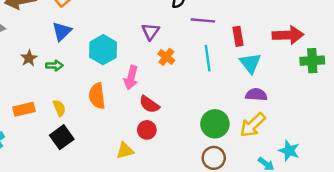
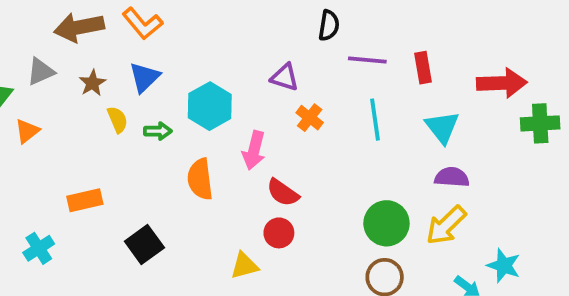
purple triangle: (150, 31) -> (285, 77), turned -48
red rectangle: (238, 36) -> (423, 68), moved
brown star: (29, 58) -> (93, 83), moved
green arrow: (54, 65) -> (158, 131), moved
yellow semicircle: (59, 108) -> (117, 120), moved

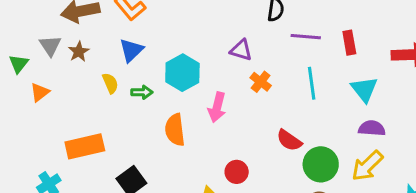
gray triangle: (41, 72) -> (50, 46), turned -40
brown star: (93, 83) -> (79, 52), moved
red semicircle: (283, 193) -> (289, 140), moved
orange rectangle: (85, 200) -> (85, 146), size x1.4

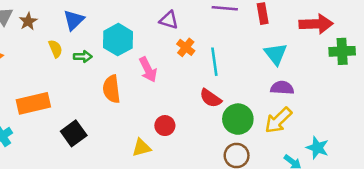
cyan line: (312, 83) -> (214, 62), moved
pink arrow: (217, 107) -> (148, 70), turned -40

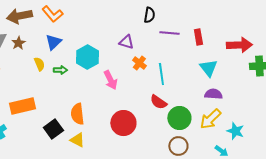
orange semicircle: (111, 89) -> (77, 114), moved
red circle: (165, 126) -> (123, 123), size x1.6
yellow triangle: (141, 148) -> (77, 140), moved, turned 42
cyan star: (317, 148) -> (235, 131), moved

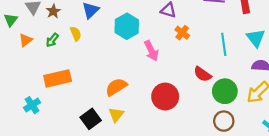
green arrow: (60, 70) -> (52, 40), moved, turned 128
cyan line: (161, 74) -> (224, 44), moved
orange semicircle: (77, 114) -> (116, 87), turned 65
black square: (53, 129) -> (91, 119), moved
yellow triangle: (77, 140) -> (116, 115), turned 42

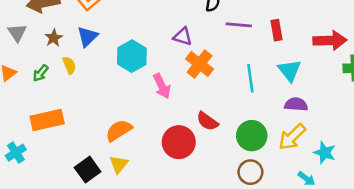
brown star: (53, 11) -> (54, 38), moved
orange cross: (182, 33) -> (200, 64), size x1.5
red semicircle: (202, 74) -> (207, 121), moved

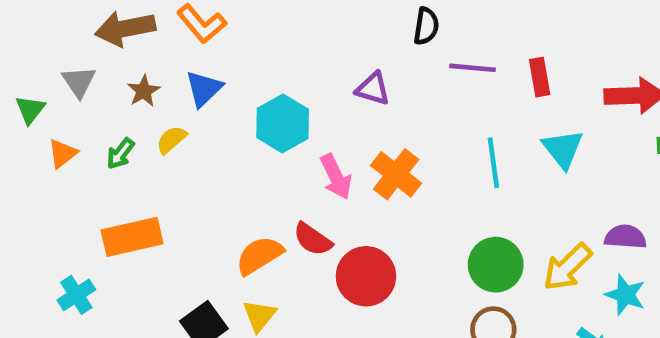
orange cross: (200, 64) -> (396, 174), moved
yellow semicircle: (69, 65) -> (171, 140), turned -108
purple semicircle: (296, 104) -> (625, 237), moved
red semicircle: (207, 121) -> (313, 239), moved

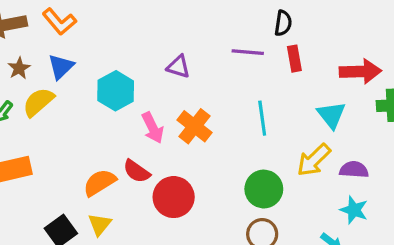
black semicircle: (426, 26) -> (283, 23), moved
yellow semicircle: (171, 140) -> (38, 102), size x1.5
cyan triangle: (563, 149) -> (331, 115), moved
yellow arrow: (567, 267) -> (314, 160), moved

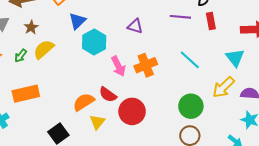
blue triangle: (61, 67) -> (77, 21), moved
cyan line: (262, 118) -> (190, 60), turned -40
orange cross: (195, 126) -> (146, 65), turned 30
yellow triangle: (100, 224) -> (97, 122), moved

